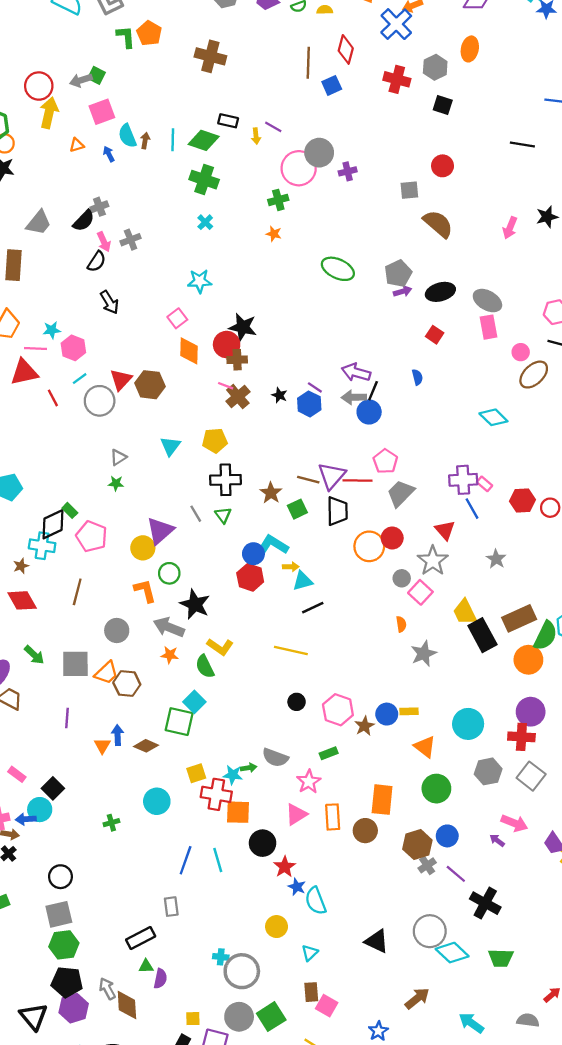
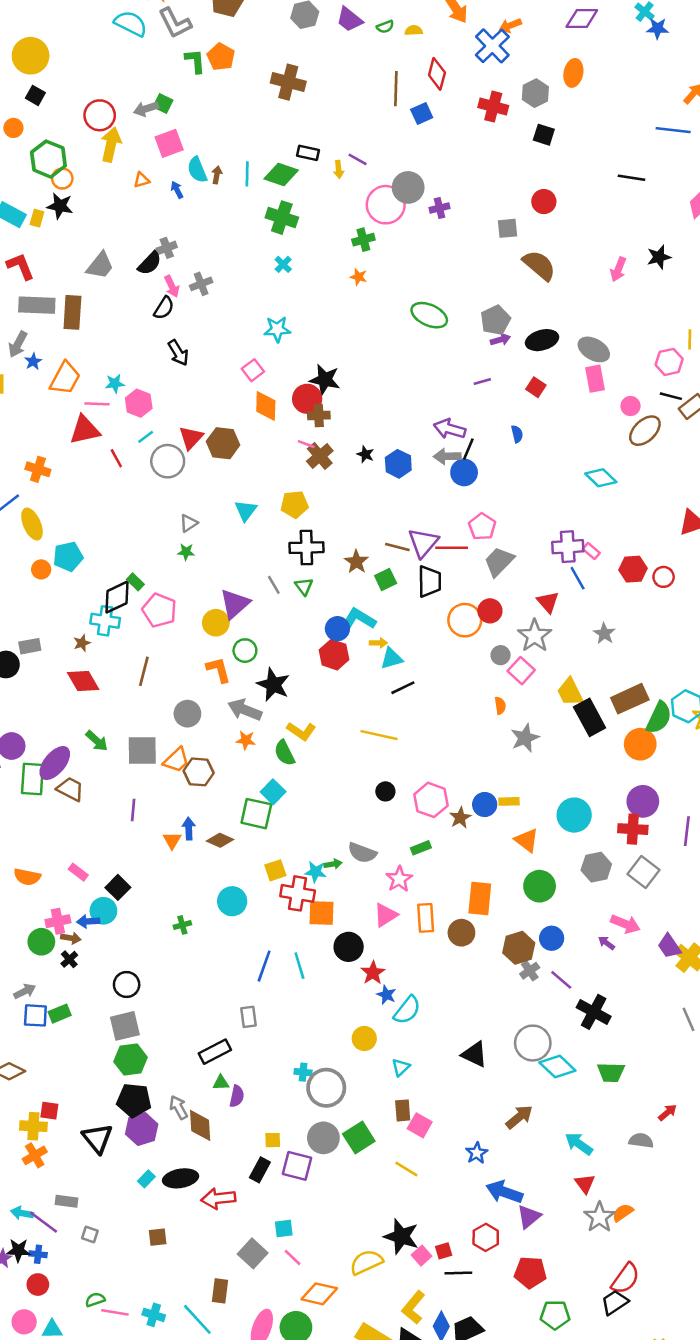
purple line: (315, 387) -> (482, 381), moved, turned -49
cyan semicircle: (316, 901) -> (407, 1010), turned -120

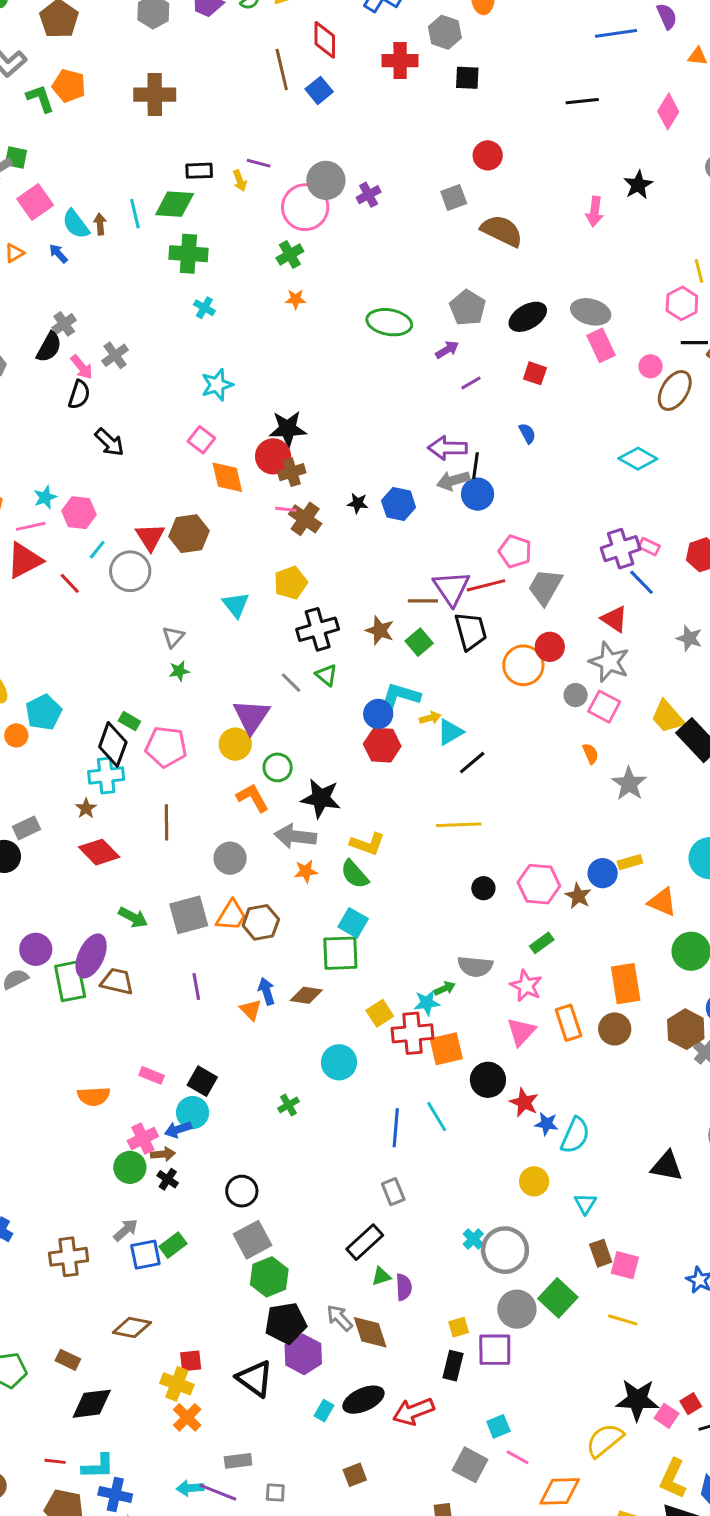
purple arrow: (500, 340) -> (447, 350), moved
black diamond: (117, 597) -> (113, 744), turned -30
cyan cross: (303, 1072) -> (473, 1239), turned -36
yellow cross: (33, 1126) -> (177, 1384), turned 32

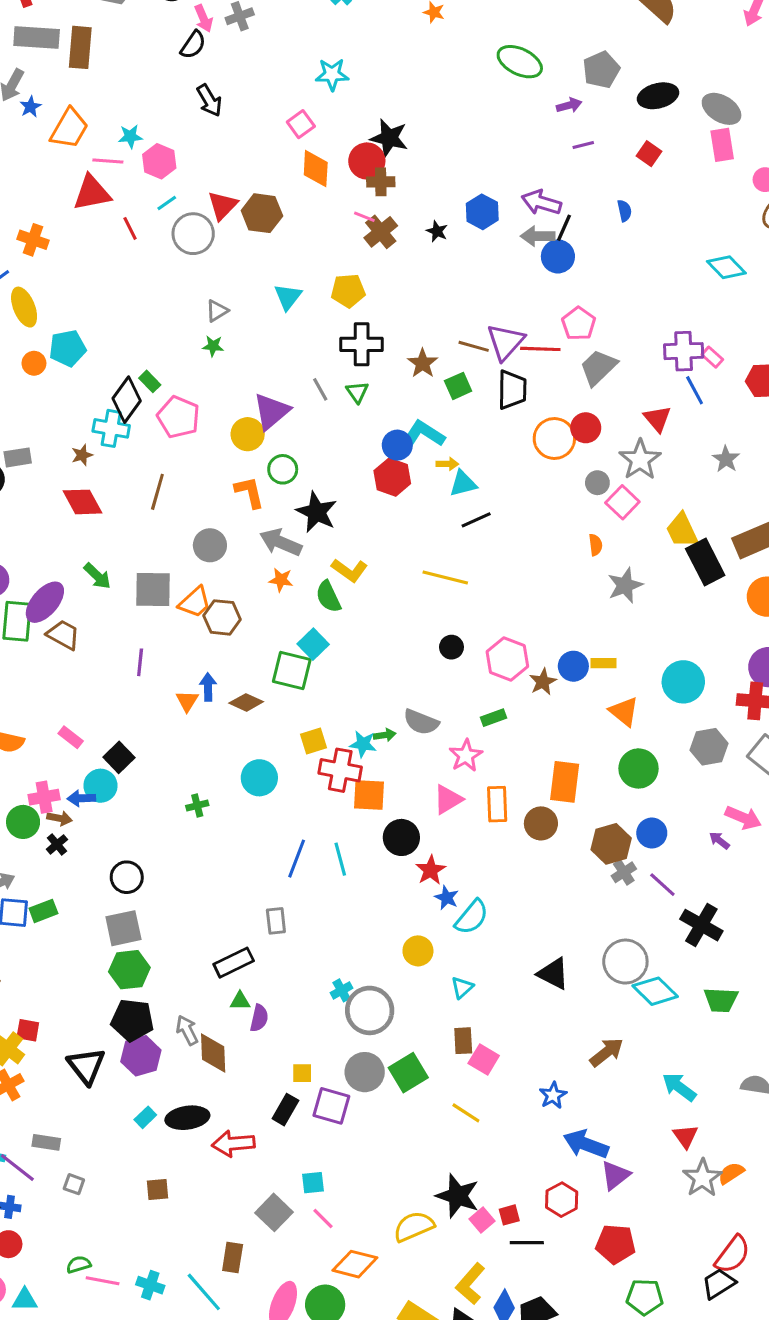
blue hexagon: (399, 504) -> (482, 212), moved

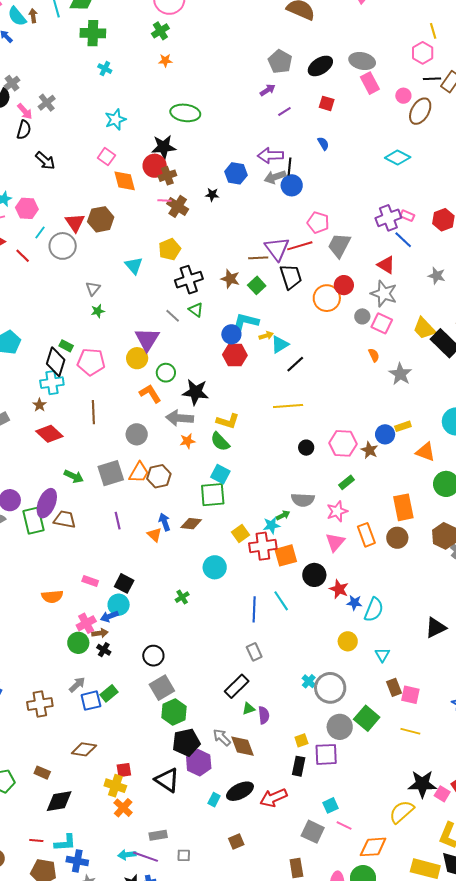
green ellipse: (520, 62) -> (185, 113), moved
pink star: (466, 755) -> (337, 511), turned 30
black triangle: (553, 974) -> (436, 628), turned -35

